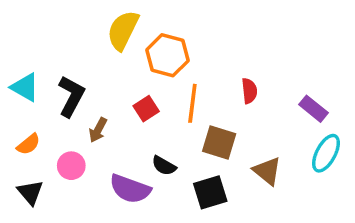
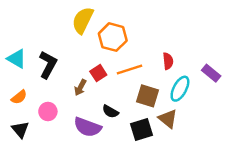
orange line: (192, 103) -> (130, 69), turned 65
brown arrow: (98, 130) -> (80, 87), moved
cyan ellipse: (326, 153) -> (180, 89), moved
brown triangle: (267, 171) -> (168, 119), moved

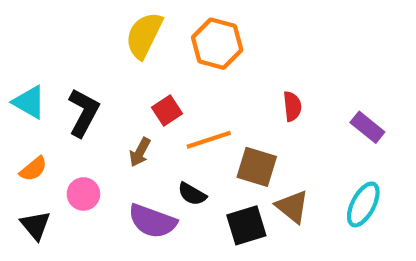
orange hexagon: (113, 37) -> (217, 44), moved
orange line: (130, 69) -> (209, 140), moved
red square: (98, 73) -> (167, 110), moved
cyan ellipse: (180, 89) -> (363, 204), moved

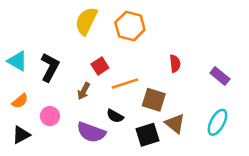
black triangle: (35, 225) -> (21, 135), turned 42

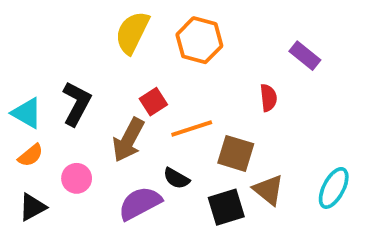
cyan triangle: (17, 61) -> (27, 113), moved
purple rectangle: (220, 76) -> (305, 56), moved
brown arrow: (84, 91) -> (128, 140), size x1.6
purple semicircle: (91, 132) -> (140, 203), turned 132

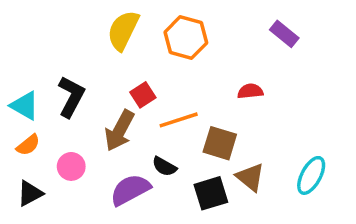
purple rectangle: (305, 56) -> (284, 34), moved
red semicircle: (268, 98) -> (250, 91), turned -90

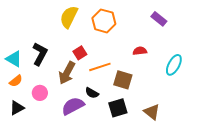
cyan ellipse: (311, 175) -> (174, 65), moved
brown triangle: (250, 177) -> (152, 112), moved

